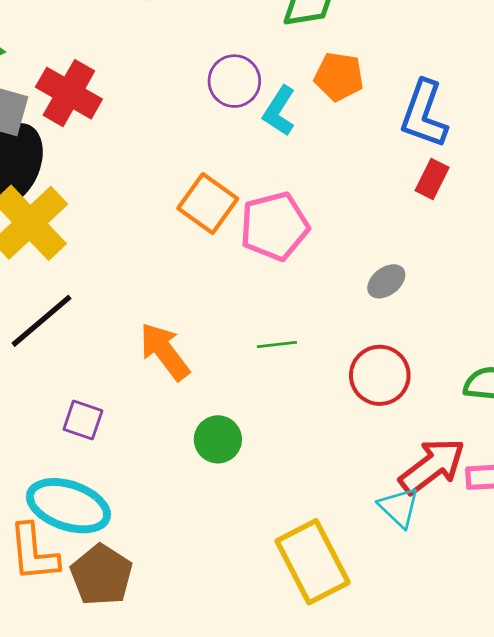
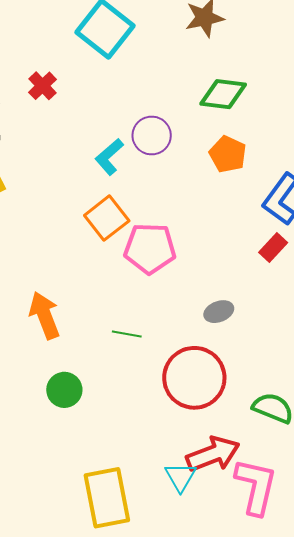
red cross: (69, 93) -> (42, 86), moved, size x0.6
cyan L-shape: (279, 111) -> (109, 157), moved
red circle: (380, 375) -> (194, 378), size x1.4

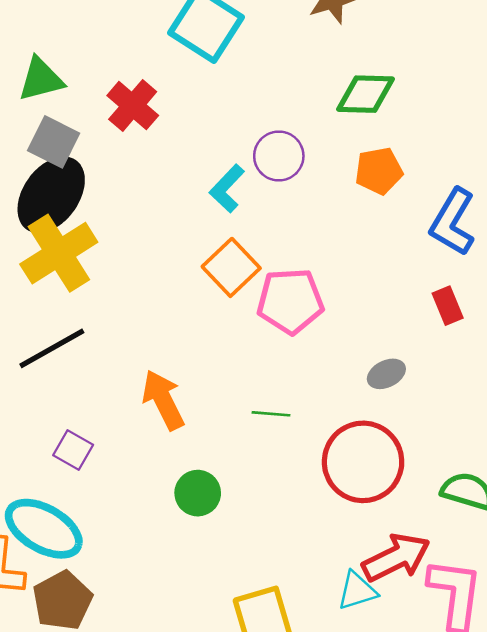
red cross: (42, 86) -> (133, 105), size x1.4
orange pentagon: (228, 154) -> (379, 171), turned -30
red rectangle: (273, 248) -> (448, 306), moved, turned -60
cyan triangle: (180, 477) -> (357, 591), turned 48

